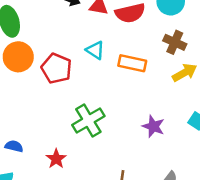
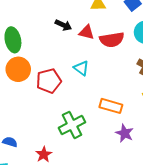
orange rectangle: (132, 63) -> (111, 106), moved
red pentagon: (56, 68) -> (49, 81), turned 30

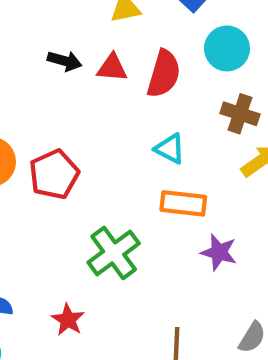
red semicircle: (112, 40) -> (164, 74), turned -55
cyan triangle: (81, 68) -> (170, 149), moved

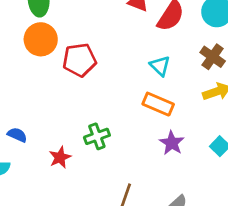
green cross: (114, 253) -> (97, 136), moved, size x0.7

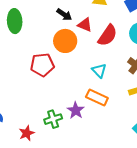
orange circle: (41, 39) -> (65, 41), moved
purple star: (172, 143) -> (76, 110), moved

